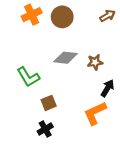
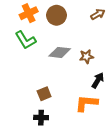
green L-shape: (28, 77) -> (26, 40), moved
orange L-shape: (95, 113) -> (86, 103), turned 30
black cross: (45, 129) -> (41, 118), turned 32

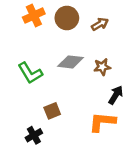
brown arrow: (98, 14) -> (100, 24), moved
green L-shape: (26, 40) -> (30, 73), moved
black cross: (41, 118) -> (34, 135), moved, turned -32

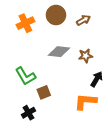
orange cross: (34, 16) -> (25, 23), moved
green L-shape: (30, 73) -> (25, 76), moved

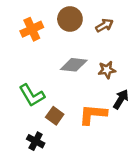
brown square: (44, 92) -> (55, 116), turned -32
orange L-shape: (85, 102) -> (93, 114), moved
black cross: (28, 113) -> (36, 141), turned -32

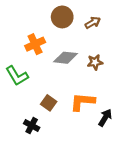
orange cross: (32, 29) -> (35, 44), moved
green L-shape: (32, 95) -> (17, 76), moved
black arrow: (121, 99) -> (105, 118), moved

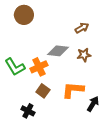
brown circle: (62, 17) -> (24, 15), moved
brown arrow: (93, 23) -> (82, 28), moved
orange cross: (35, 44) -> (39, 67), moved

